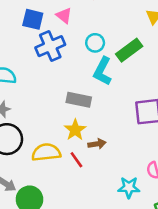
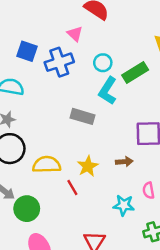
blue square: (33, 19) -> (27, 51), moved
yellow star: (75, 130) -> (88, 166), moved
brown arrow: (97, 144) -> (124, 162), moved
red line: (76, 160) -> (72, 187), moved

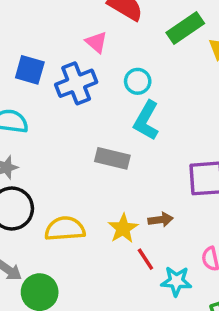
green rectangle: (135, 73) -> (185, 28), moved
brown arrow: (124, 162) -> (161, 220), moved
red line: (72, 187) -> (145, 259), moved

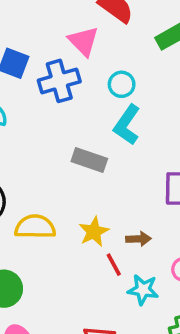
pink triangle: (96, 42) -> (83, 41), size x1.4
brown arrow: (161, 220) -> (138, 239), moved

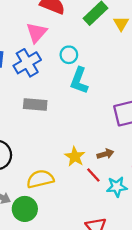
pink triangle: (83, 41) -> (37, 33), turned 40
gray rectangle: (89, 160) -> (35, 104), moved
yellow semicircle: (35, 227) -> (40, 179), moved

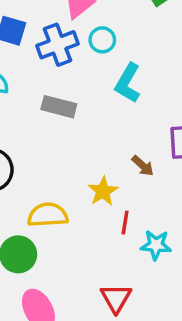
cyan circle: (69, 55) -> (102, 40), moved
brown arrow: (105, 154) -> (143, 166), moved, turned 49
red line: (93, 175) -> (125, 222), turned 42

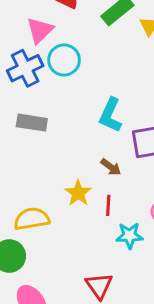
cyan circle: (102, 40) -> (64, 60), size x1.4
cyan L-shape: (128, 83) -> (110, 115), moved
red line: (125, 222) -> (108, 205), moved

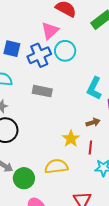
brown arrow: (111, 167) -> (93, 122), turned -56
yellow semicircle: (32, 219) -> (56, 166), moved

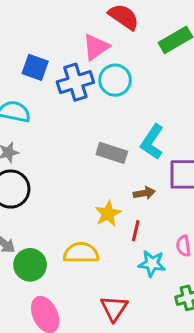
gray rectangle: (42, 91) -> (112, 153), moved

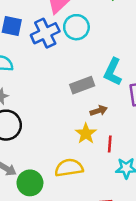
gray rectangle: (112, 153) -> (82, 85), turned -30
brown arrow: (144, 193) -> (99, 111), moved

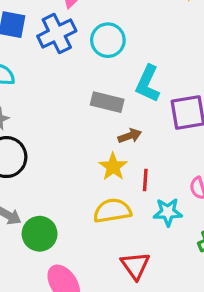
cyan circle: (76, 27) -> (108, 40), moved
gray rectangle: (82, 85) -> (107, 102), turned 35
yellow semicircle: (69, 168) -> (112, 211), moved

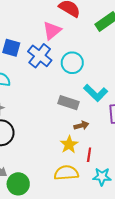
blue cross: (57, 33) -> (40, 56), turned -30
cyan L-shape: (148, 84) -> (96, 93), turned -75

